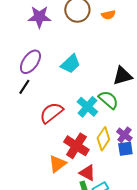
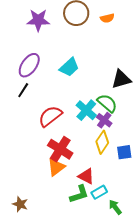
purple cross: (124, 135) -> (104, 120), moved
red cross: (76, 146) -> (60, 149), moved

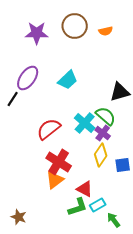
black line: (23, 90) -> (13, 99), moved

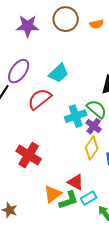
cyan cross: (85, 123) -> (76, 116), turned 30
red semicircle: (49, 129) -> (40, 99), moved
red cross: (59, 162) -> (29, 155), moved
orange triangle: (55, 180) -> (53, 194), moved

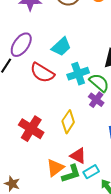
red semicircle: (40, 99) -> (42, 73), turned -110
cyan cross: (76, 116) -> (78, 74), moved
yellow diamond: (92, 148) -> (68, 122), moved

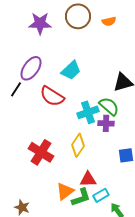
cyan cross: (78, 74) -> (88, 112), moved
purple cross: (96, 100) -> (106, 123), turned -35
red triangle: (78, 156) -> (88, 179), turned -30

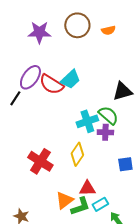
red semicircle: (52, 96) -> (51, 84), moved

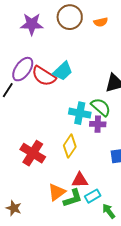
cyan cross: (87, 121) -> (80, 113), turned 30

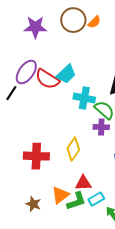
orange semicircle: (101, 22) -> (94, 22), moved, turned -32
cyan cross: (80, 113) -> (84, 98), moved
red cross: (33, 153) -> (36, 156), turned -30
brown star: (14, 208) -> (33, 204), moved

